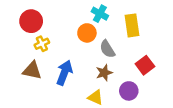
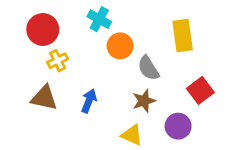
cyan cross: (100, 14) -> (99, 19), moved
blue arrow: (64, 73) -> (89, 101), size x0.7

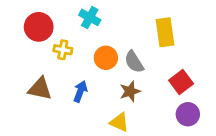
orange circle: (120, 46) -> (106, 58), moved
yellow cross: (58, 61) -> (63, 50), moved, turned 36
purple circle: (178, 126) -> (188, 114), moved

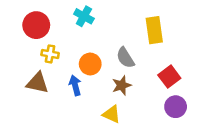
yellow cross: (63, 50) -> (50, 54), moved
orange circle: (106, 58) -> (90, 64), moved
blue arrow: (80, 91) -> (75, 85), turned -36

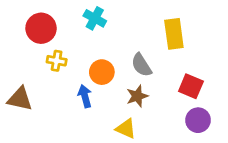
red square: (169, 77) -> (191, 86), turned -30
brown triangle: (37, 83) -> (20, 99), moved

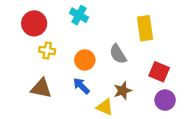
blue arrow: (85, 96) -> (81, 86), moved, turned -30
brown star: (137, 96) -> (123, 91), moved
brown triangle: (20, 99) -> (41, 88), moved

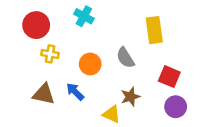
blue arrow: (81, 86) -> (75, 92), moved

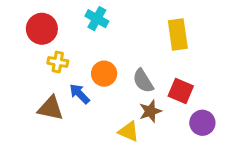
gray semicircle: (125, 58) -> (143, 81), moved
red square: (169, 77) -> (181, 91), moved
blue arrow: (75, 92) -> (79, 94), moved

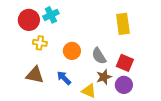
cyan cross: (97, 19) -> (51, 15), moved, turned 35
blue arrow: (79, 94) -> (64, 78), moved
purple circle: (202, 123) -> (124, 85), moved

